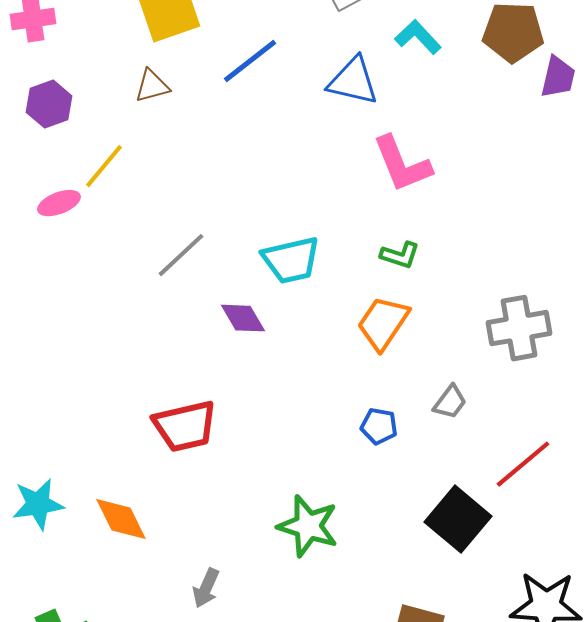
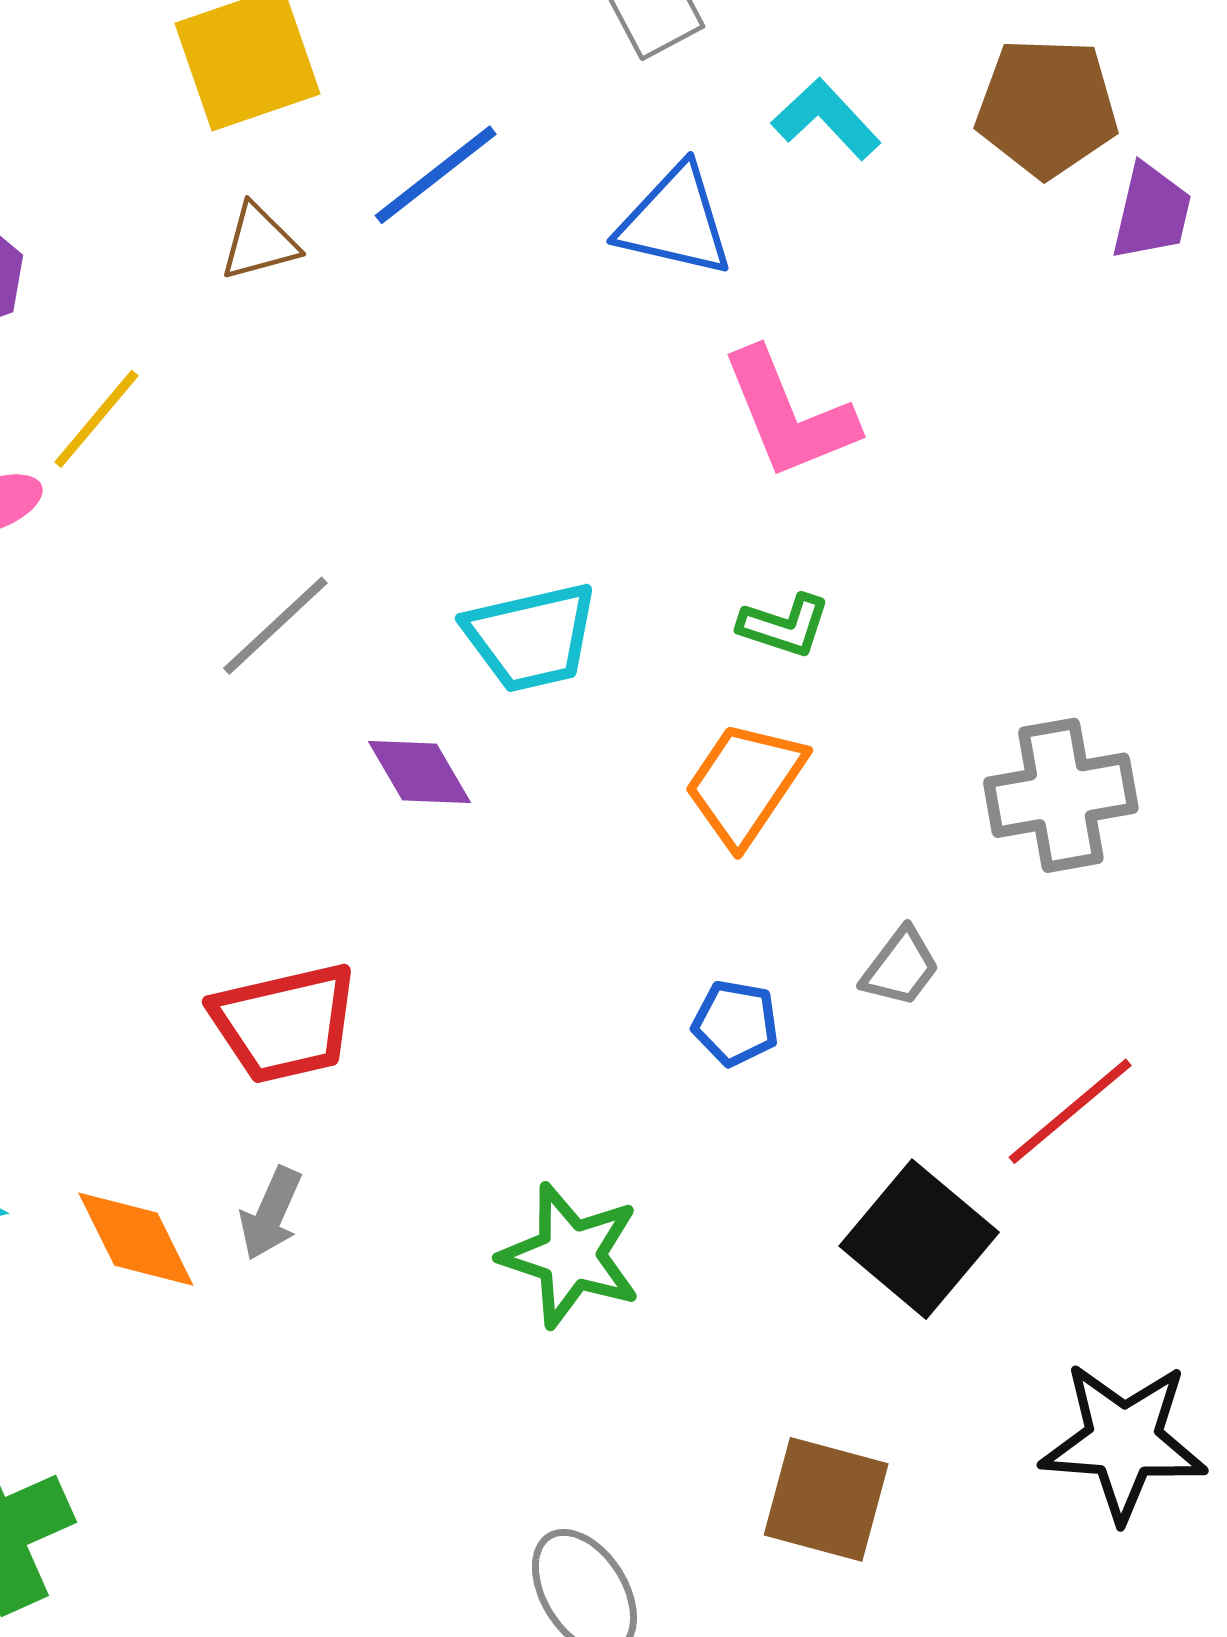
brown triangle: (152, 86) -> (259, 242), moved
gray arrow: (206, 588) -> (271, 1214), moved

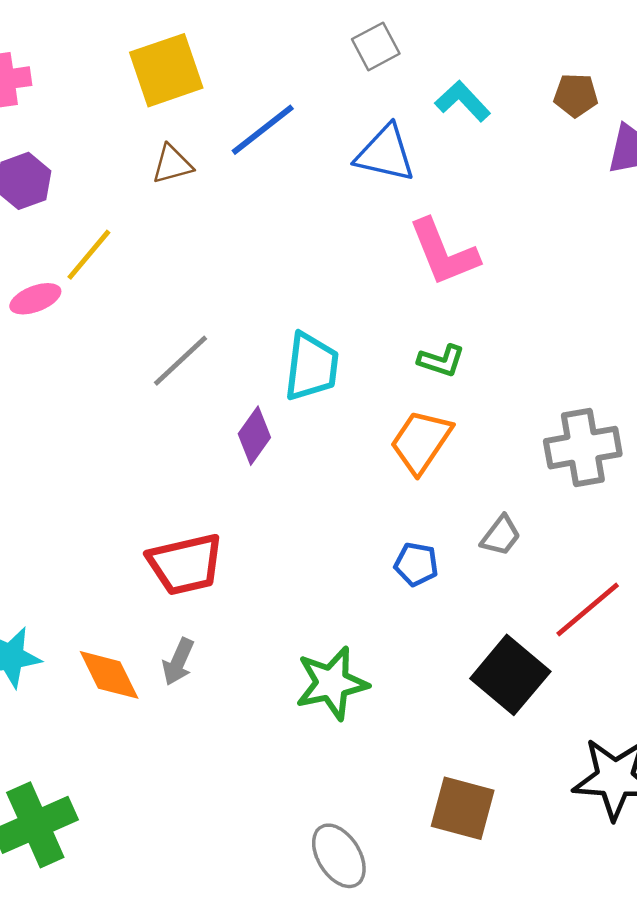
brown pentagon: (1047, 107) -> (576, 95), size x0.6
cyan trapezoid: (531, 637) -> (311, 367), turned -70
purple diamond: (419, 772) -> (254, 436), turned 66
green star: (571, 1255) -> (332, 683), turned -30

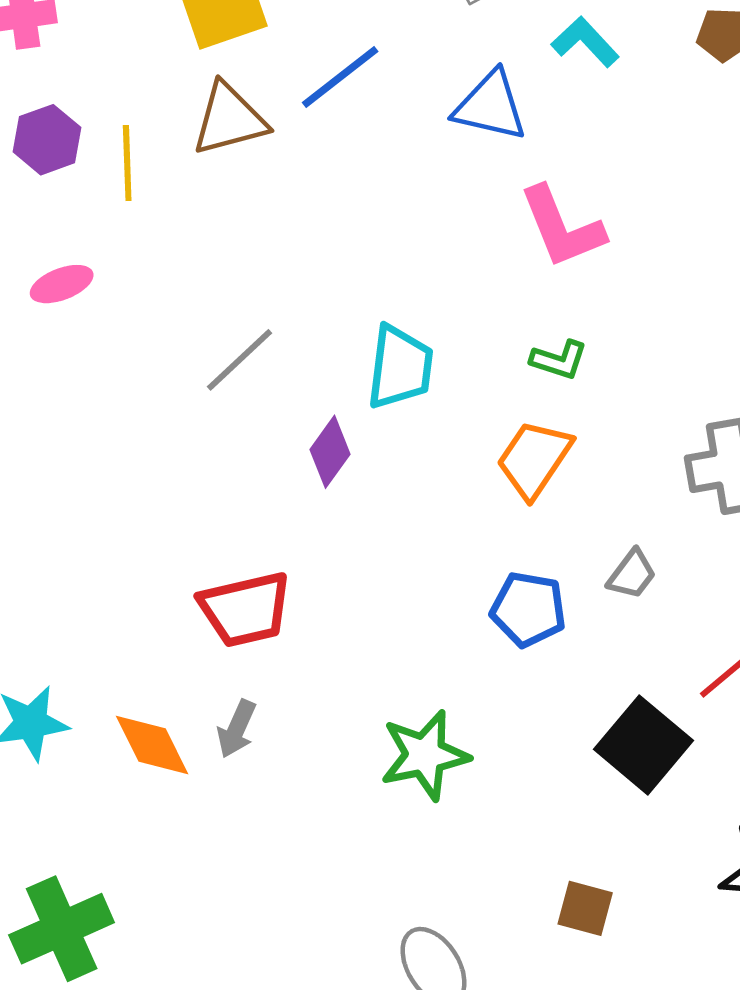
brown triangle: (172, 164) -> (229, 119), size x1.5
yellow line: (89, 255) -> (127, 163), moved, turned -42
blue pentagon: (416, 564) -> (528, 609), size x1.4
brown square: (463, 808) -> (585, 908), size x0.7

